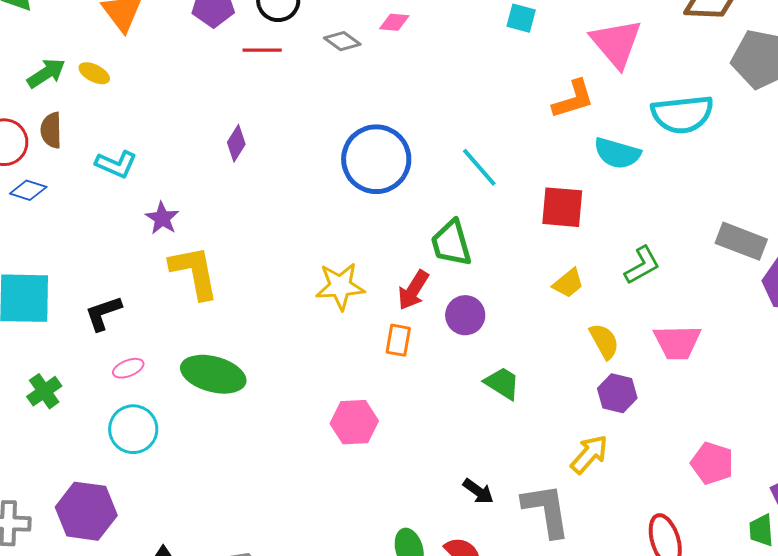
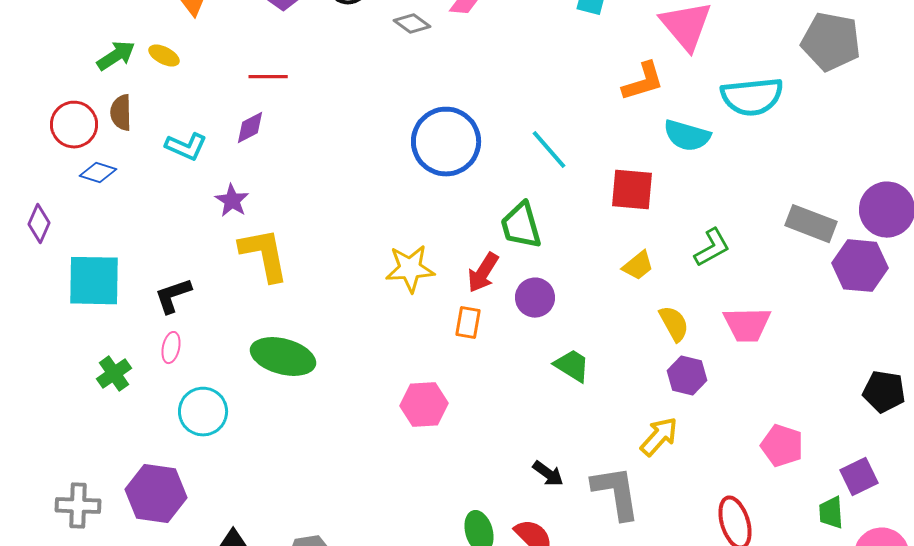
red line: (262, 50) -> (268, 77), moved
purple diamond: (236, 143) -> (250, 128), moved, turned 30
pink ellipse: (128, 368) -> (171, 348), moved, turned -56

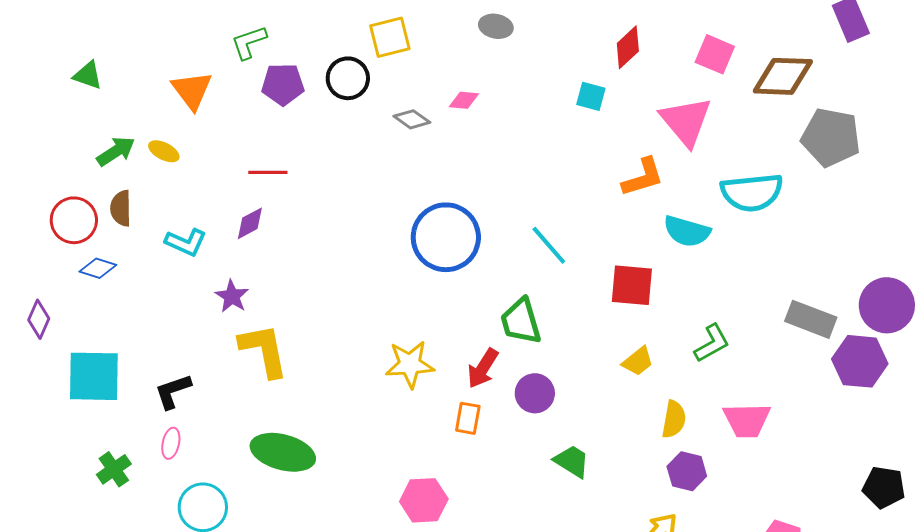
yellow semicircle: (674, 324) -> (674, 419), turned 39

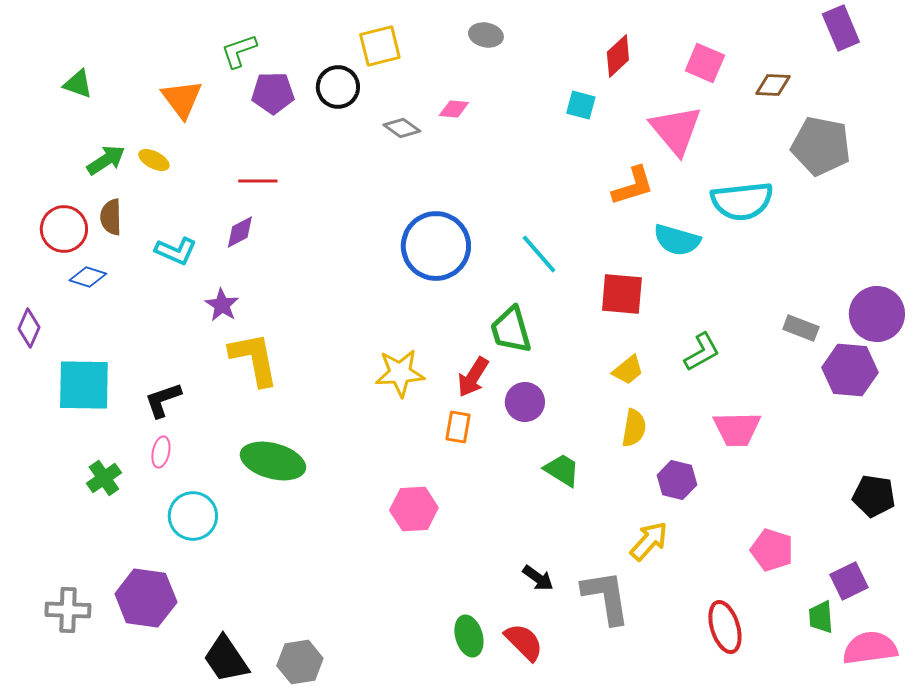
brown diamond: (783, 76) -> (773, 85), size x0.6
gray rectangle: (811, 319) -> (801, 328), size x0.7
yellow semicircle: (674, 419) -> (634, 428), moved

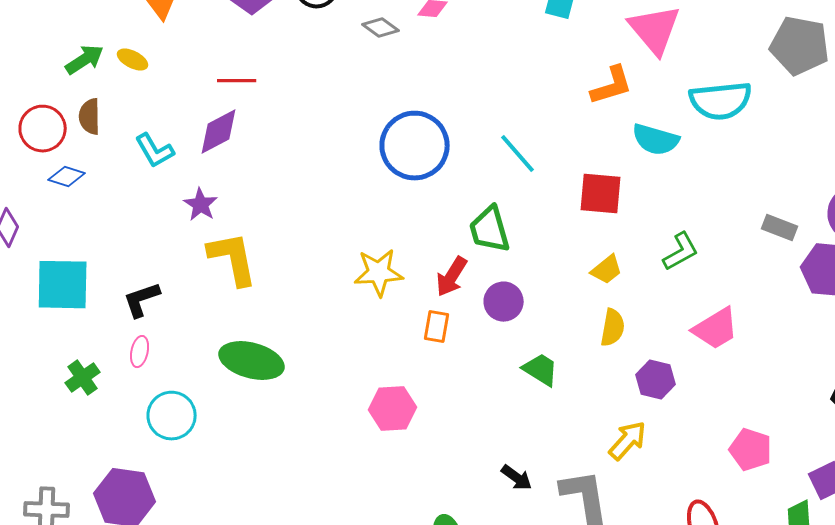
purple diamond: (240, 232) -> (219, 132), size x1.4
cyan L-shape: (176, 251) -> (155, 151), turned 36
pink trapezoid: (737, 429) -> (716, 329), turned -30

